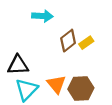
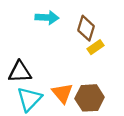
brown diamond: (68, 41) -> (86, 28), moved, turned -35

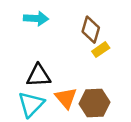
cyan arrow: (47, 18) -> (36, 18), moved
black triangle: (20, 72) -> (39, 76), moved

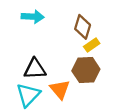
brown hexagon: (94, 103) -> (86, 70), moved

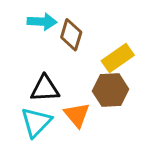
brown diamond: (83, 27) -> (71, 35), moved
yellow rectangle: (92, 45) -> (118, 58), size x1.5

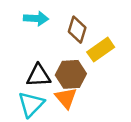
brown diamond: (71, 35) -> (77, 30), moved
brown hexagon: (110, 90) -> (71, 74), moved

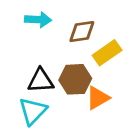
brown diamond: (77, 30) -> (82, 32), turned 65
orange triangle: (66, 98) -> (98, 98), moved, turned 40

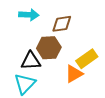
yellow rectangle: (107, 53) -> (87, 59), moved
brown hexagon: (75, 79) -> (49, 48), moved

